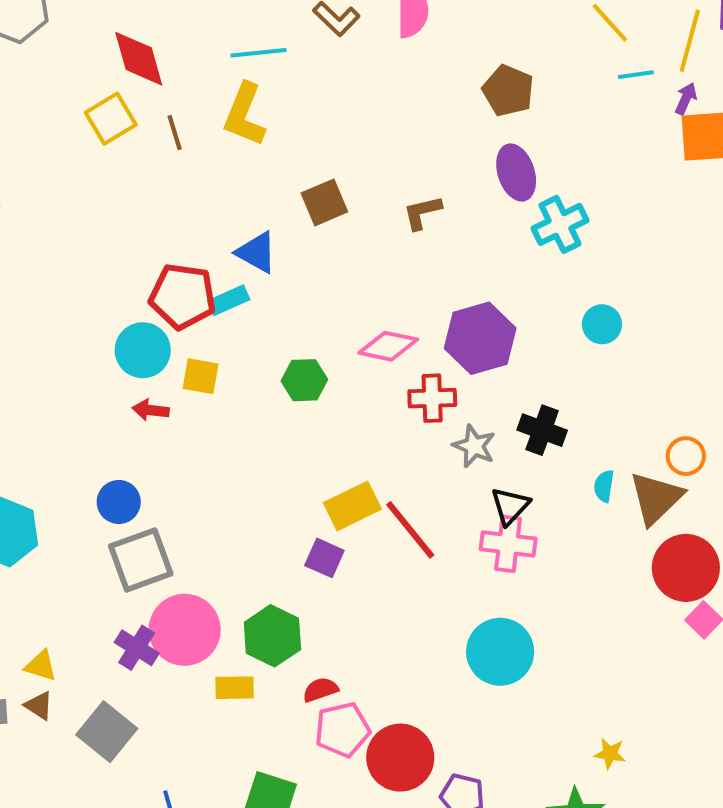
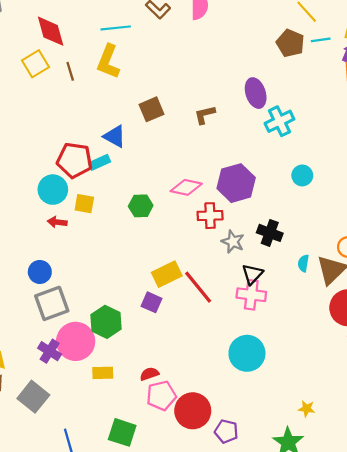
brown pentagon: (508, 91) -> (290, 43), moved
green hexagon: (272, 636) -> (106, 322), moved

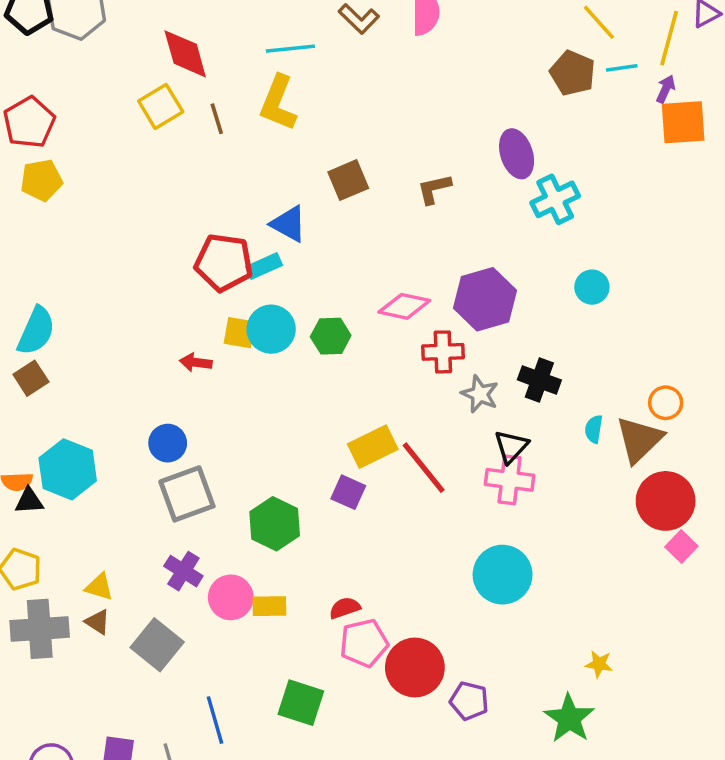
cyan circle: (53, 190) -> (271, 329), moved
pink circle: (76, 341) -> (231, 597), moved, size x0.7

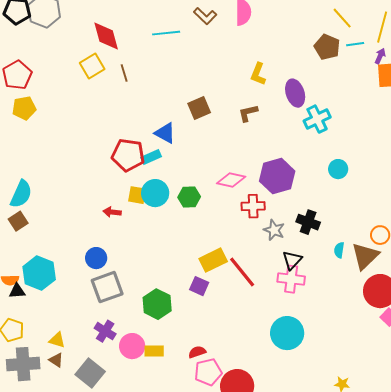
yellow L-shape: (278, 103) -> (258, 74), moved, size x0.7

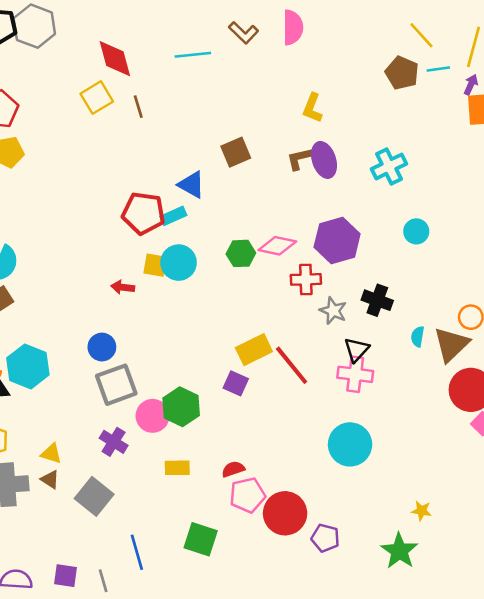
purple ellipse: (295, 93) -> (324, 160), moved
green hexagon: (189, 197) -> (241, 253), moved
pink circle: (132, 346) -> (153, 416), moved

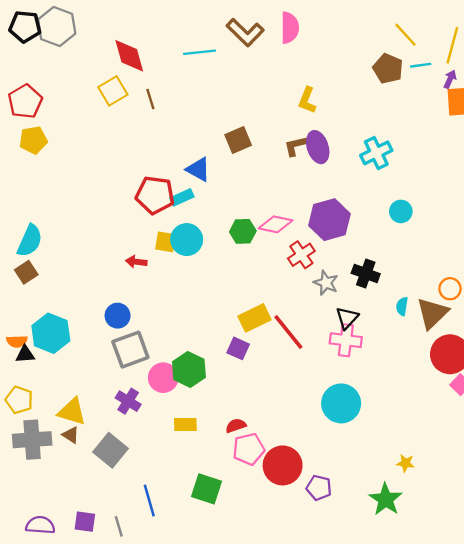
brown L-shape: (243, 33) -> (245, 32), size x1.4
red cross: (306, 279) -> (301, 255), turned -32
yellow triangle: (51, 454) -> (72, 412), size x1.5

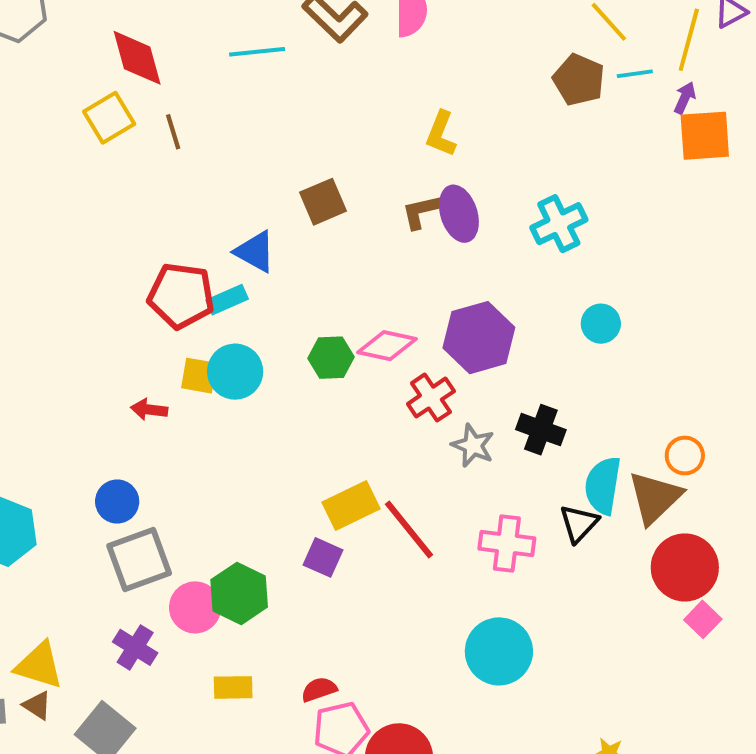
cyan semicircle: (402, 306) -> (603, 486), size x1.8
black triangle: (347, 318) -> (579, 523), moved

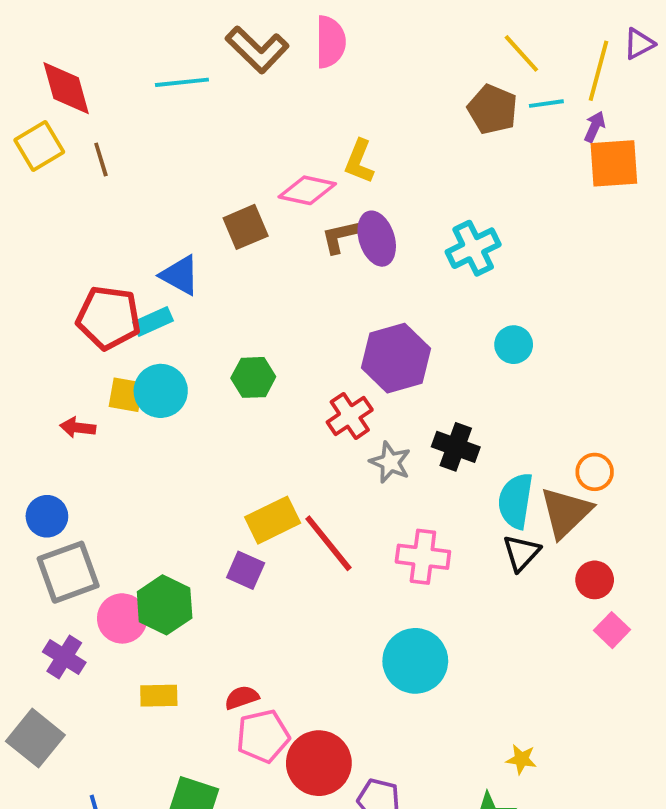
pink diamond: (387, 346) -> (307, 190), moved
black triangle: (579, 523) -> (521, 553), moved
red circle: (685, 567) -> (595, 580), size x0.6

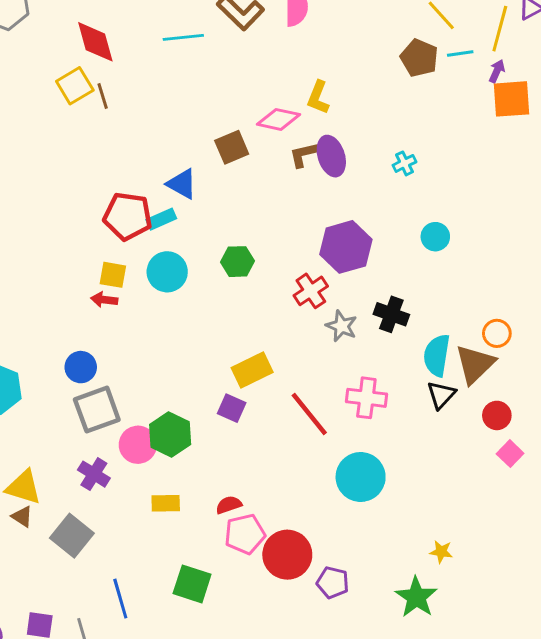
brown line: (101, 159) -> (103, 96), moved
cyan cross: (473, 248) -> (405, 163), size x0.6
yellow square: (126, 395) -> (113, 275), moved
red line: (328, 543) -> (309, 414), moved

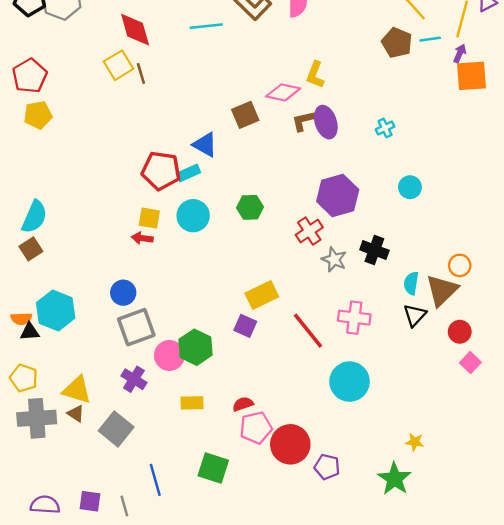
cyan semicircle: (437, 355) -> (411, 283), size x0.7

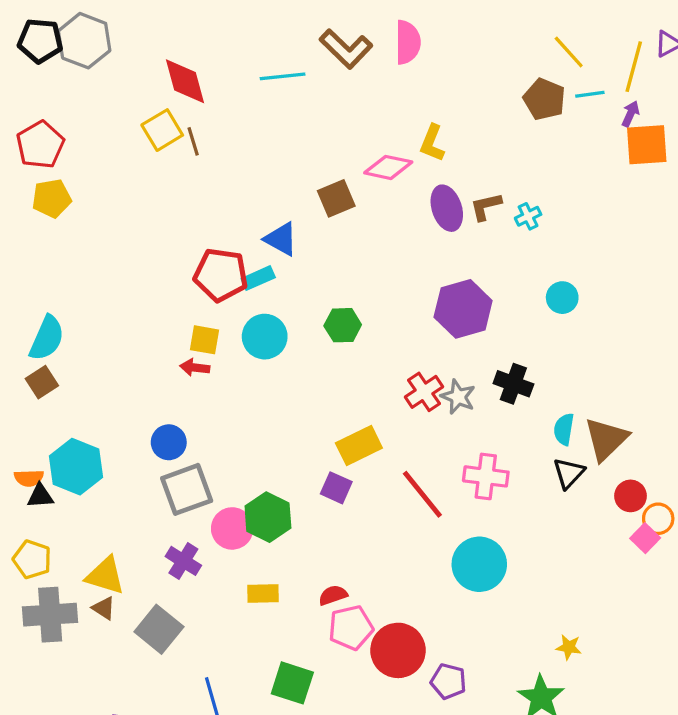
brown L-shape: (303, 121) -> (486, 207), moved
red cross: (309, 231) -> (424, 392), moved
orange circle: (460, 265) -> (658, 519), moved

